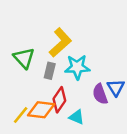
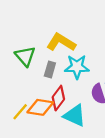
yellow L-shape: (60, 43) -> (61, 42), turned -108
cyan triangle: (77, 117) -> (75, 116), size x1.5

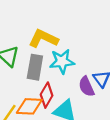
gray rectangle: (50, 70) -> (35, 67), size x1.5

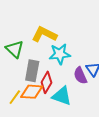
gray rectangle: (35, 67) -> (32, 71), moved

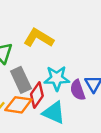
cyan star: (60, 54) -> (57, 78), moved
gray rectangle: (32, 71) -> (21, 80), turned -40

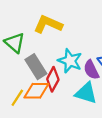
cyan star: (57, 78) -> (70, 61), turned 30
cyan triangle: (54, 113) -> (86, 93), moved

